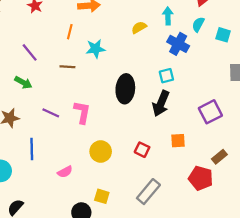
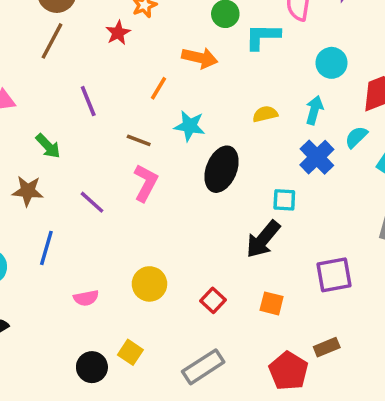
green arrow: (23, 83) -> (48, 146), moved
black ellipse: (125, 89) -> (222, 169), moved
pink L-shape: (82, 112) -> (146, 183), moved

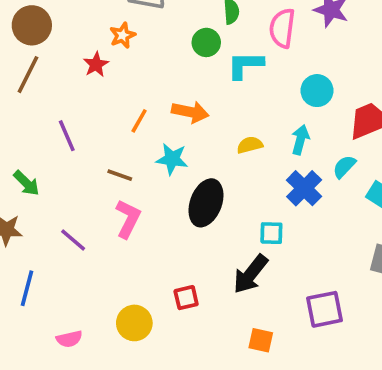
orange arrow: (200, 58) -> (190, 112), moved
red square: (213, 300) -> (186, 298), moved, turned 35

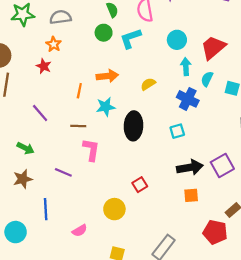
cyan arrow: (300, 140) -> (186, 67), moved
black arrow: (251, 274) -> (190, 167), moved, turned -120

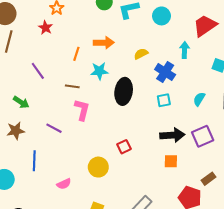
cyan circle: (177, 40) -> (161, 16), moved
cyan arrow: (186, 67) -> (185, 50), moved
cyan semicircle: (207, 79) -> (199, 99), moved
blue cross: (188, 99) -> (165, 72), moved

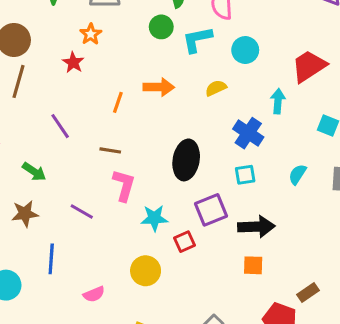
yellow semicircle: (141, 54) -> (216, 88), moved
cyan star: (99, 71) -> (154, 218), moved
purple square: (203, 136) -> (211, 210), moved

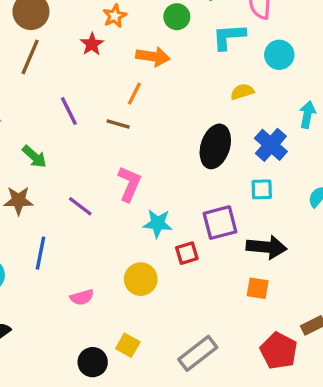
green circle: (161, 27) -> (177, 17), moved
orange arrow: (159, 87) -> (153, 57), moved
brown line: (110, 150) -> (118, 124), moved
black ellipse: (186, 160) -> (215, 146), moved

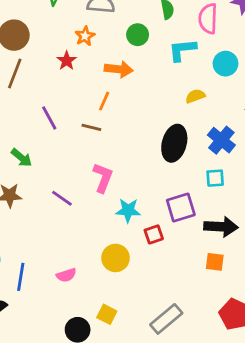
blue line: (41, 253) -> (21, 277), moved

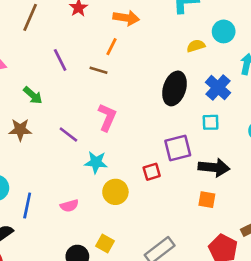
cyan circle: (225, 64) -> (224, 31), moved
cyan star: (128, 210) -> (96, 162), moved

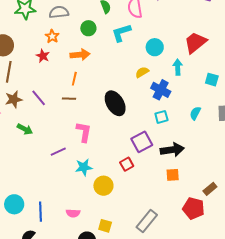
yellow semicircle: (196, 46) -> (142, 72), moved
black ellipse: (174, 88) -> (115, 103), moved, turned -35
brown star: (20, 130) -> (14, 99), moved
purple line: (68, 135) -> (58, 152), turned -49
pink semicircle: (69, 206) -> (73, 213), moved, turned 32

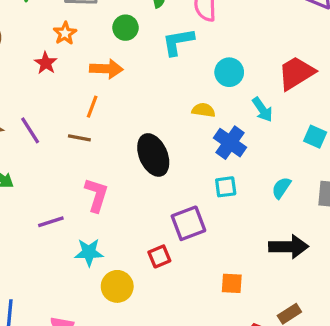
cyan arrow: (178, 67) -> (262, 109), turned 140
yellow semicircle: (142, 72) -> (203, 110), turned 32
black arrow: (172, 150) -> (289, 247), moved

